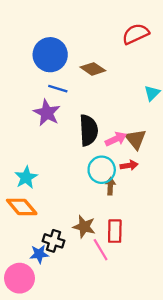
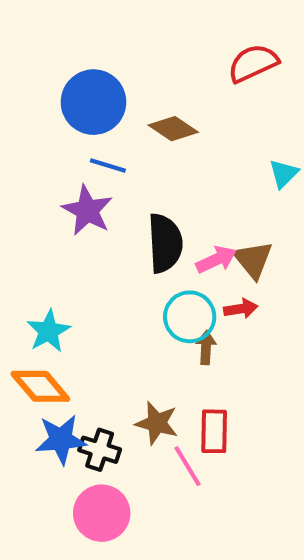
blue star: (39, 254) -> (61, 440), moved, size x1.4
pink circle: (19, 278) -> (102, 513), moved

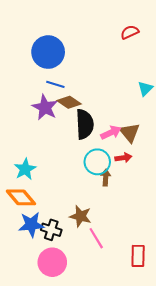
red semicircle: (253, 63) -> (130, 32), size x0.7
brown diamond: (173, 129) -> (69, 102), moved
red rectangle: (214, 431) -> (138, 256), moved

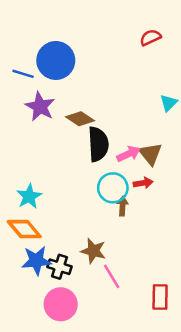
blue line: (55, 84) -> (23, 74), moved
purple star: (45, 107) -> (40, 107), moved

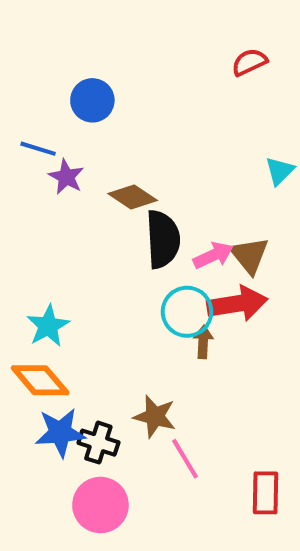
blue circle: (56, 60) -> (92, 100), size x0.7
blue line: (23, 74) -> (38, 149), moved
purple star: (40, 107) -> (66, 177), size x0.7
red arrow: (143, 183) -> (237, 304), size x1.8

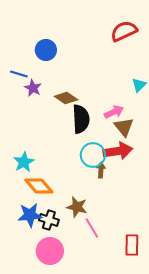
red semicircle: (249, 62) -> (124, 31), size x1.5
pink arrow: (213, 255) -> (114, 112), moved
orange diamond: (40, 380) -> (39, 186), moved

